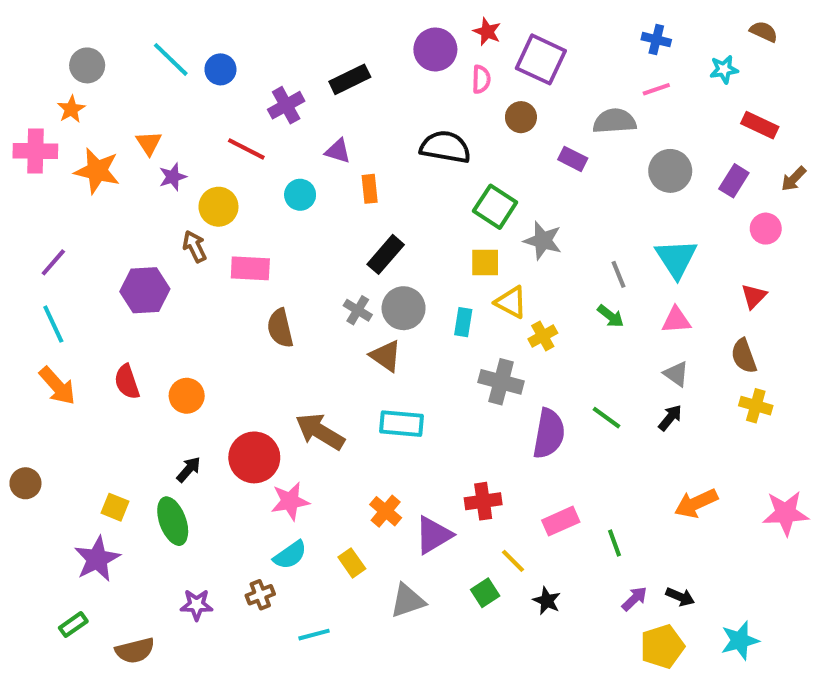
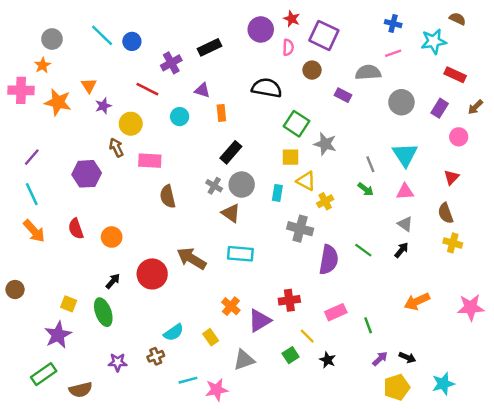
cyan star: (724, 69) -> (434, 41), size x1.5
pink star: (290, 501) -> (217, 390), moved
green rectangle: (73, 625) -> (44, 374), size x1.5

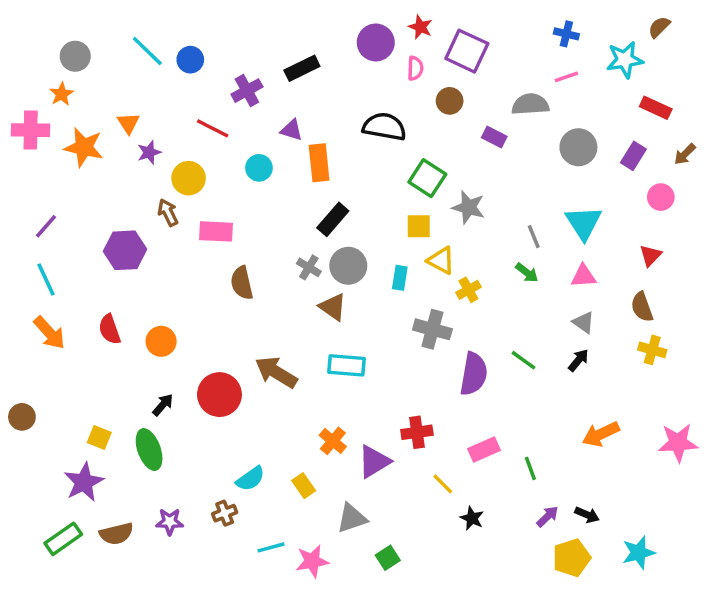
brown semicircle: (458, 19) -> (659, 27), turned -70
orange rectangle: (221, 113) -> (319, 163), size x1.5
green square: (291, 355) -> (388, 558), moved
brown semicircle: (81, 390) -> (116, 534), moved

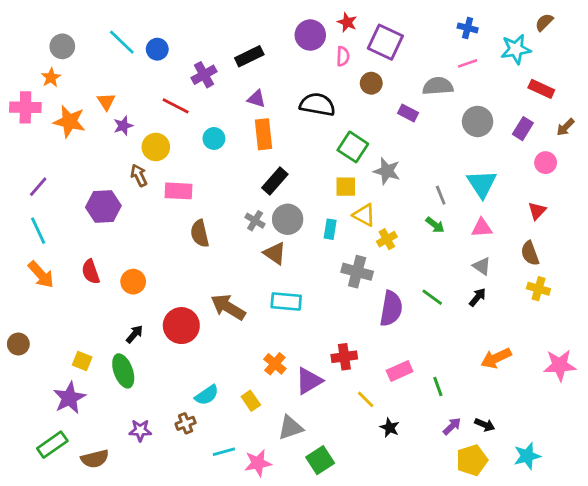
purple triangle: (292, 130) -> (256, 99), moved
brown semicircle: (116, 534) -> (95, 459), moved
green square: (388, 558) -> (320, 460), size x1.4

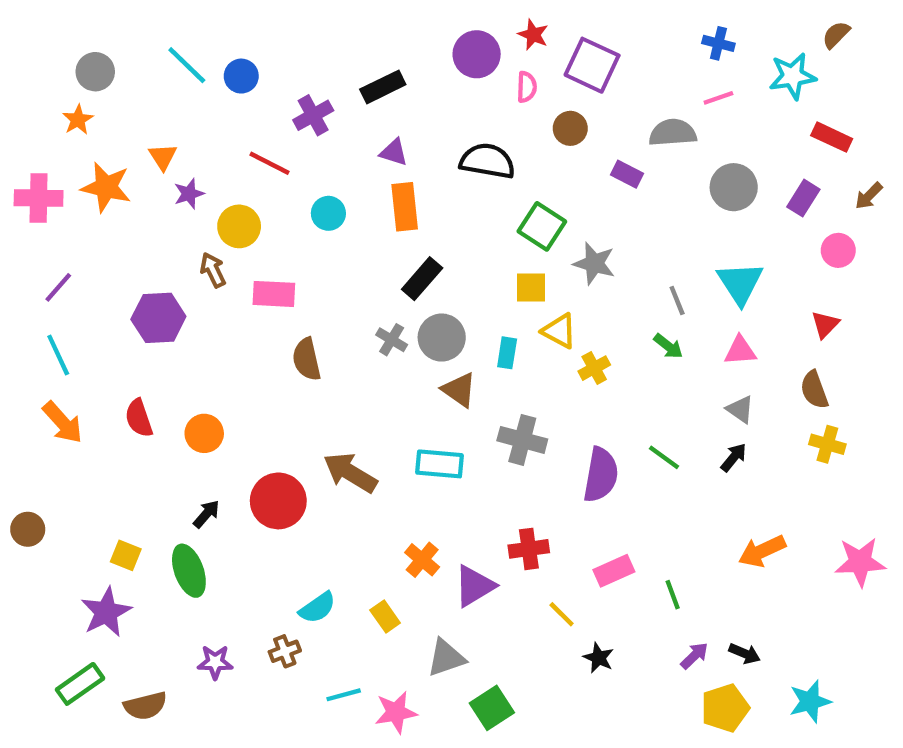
pink cross: (25, 107) -> (39, 198), moved
brown triangle: (275, 253) -> (459, 390), moved
gray cross: (357, 272) -> (522, 440), moved

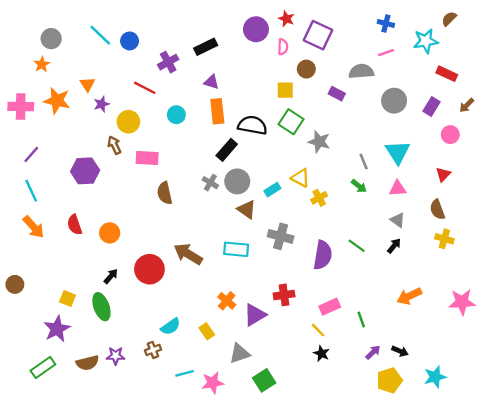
black semicircle: (487, 161) -> (252, 125), moved
yellow square: (531, 287) -> (285, 90), moved
cyan rectangle: (507, 353) -> (272, 190), turned 49
yellow line: (562, 614) -> (318, 330), moved
brown semicircle: (145, 706) -> (87, 363), moved

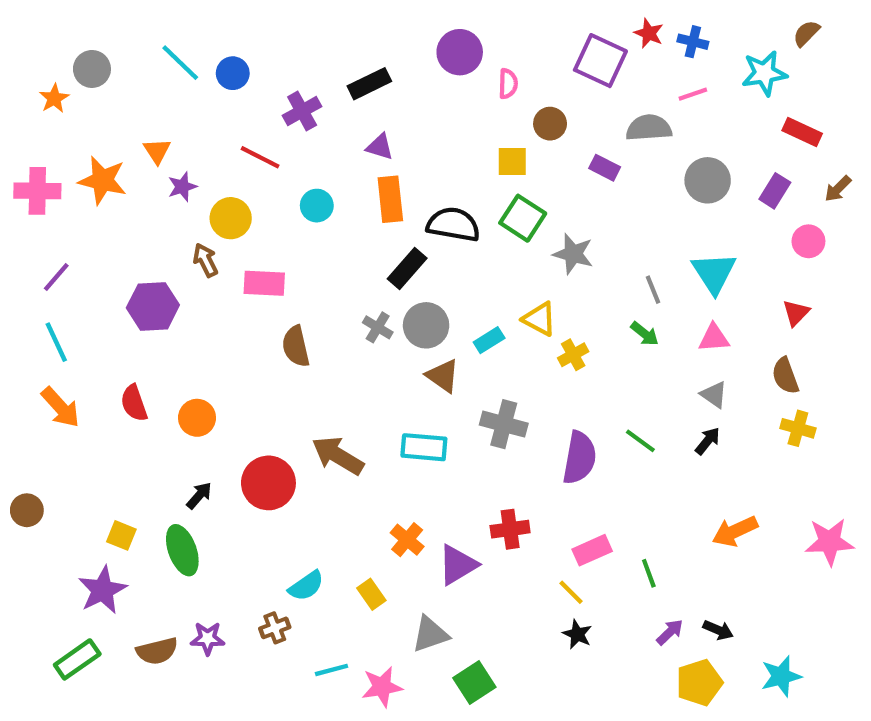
red star: (286, 19) -> (649, 33), moved
purple square: (318, 35) -> (600, 61), moved
orange star: (42, 64) -> (54, 98), moved

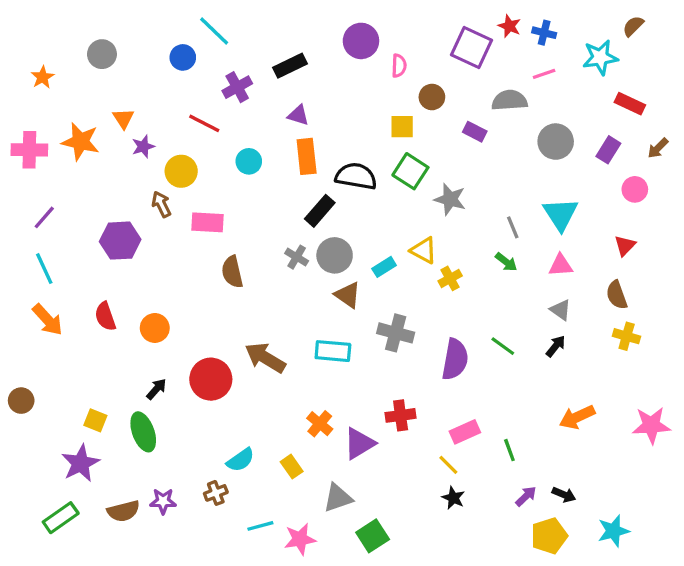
cyan line: (180, 63) -> (214, 31), moved
gray circle: (92, 69) -> (102, 54), moved

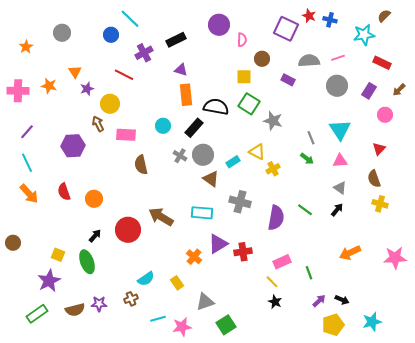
pink line: (544, 74) -> (338, 58), moved
orange star: (81, 142) -> (49, 86), size x0.7
cyan circle: (249, 161) -> (163, 126), moved
purple triangle: (359, 443) -> (218, 244), moved

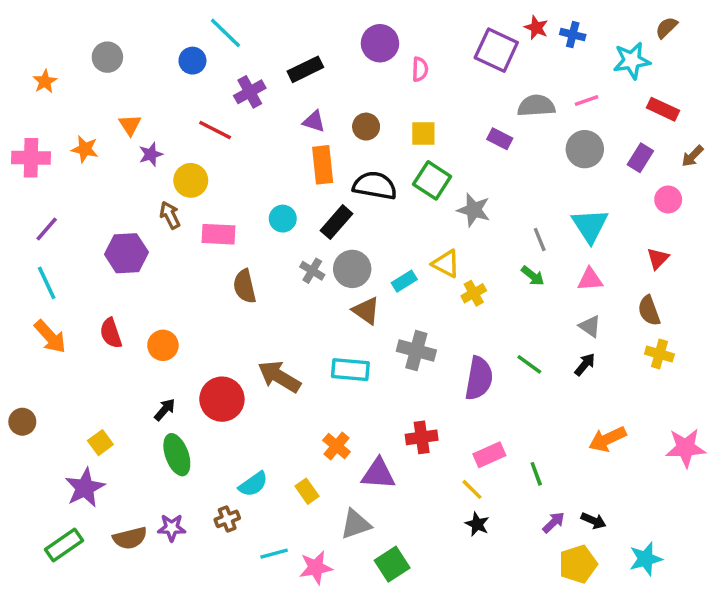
brown circle: (262, 59) -> (366, 127), moved
purple triangle: (218, 244) -> (378, 474), moved, turned 35
yellow square: (58, 255) -> (100, 443), turned 32
green ellipse: (87, 262) -> (177, 455), moved

